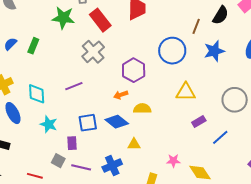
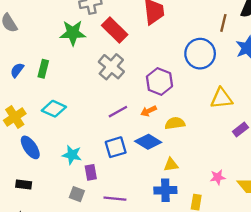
purple line: (74, 86) -> (118, 112), moved
cyan diamond: (37, 94) -> (54, 109), moved, turned -55
purple rectangle: (72, 143) -> (91, 172), moved
gray square: (58, 161) -> (77, 194), moved
blue cross: (112, 166) -> (165, 190), moved, turned 30

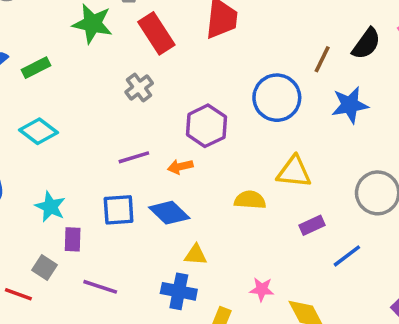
gray cross: (111, 67) -> (139, 88), size x0.7
green rectangle: (43, 69) -> (36, 68), turned 36
yellow semicircle: (175, 123) -> (250, 200), moved

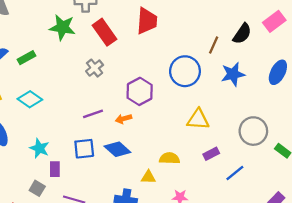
yellow semicircle: (250, 200) -> (169, 158), moved
yellow triangle: (196, 255) -> (148, 177), moved

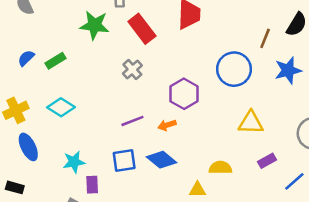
cyan star: (39, 148) -> (74, 162), turned -30

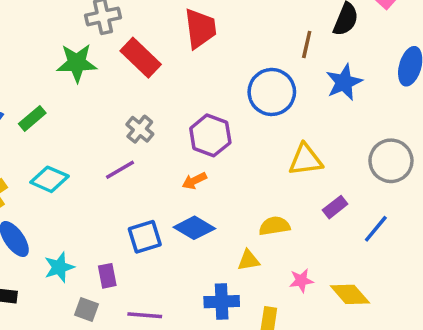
gray cross: (132, 69) -> (140, 129), moved
purple line: (132, 121) -> (120, 170), moved
cyan star: (74, 162) -> (59, 267), moved

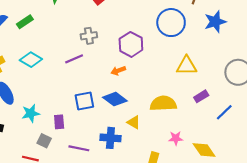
gray cross: (140, 129) -> (89, 36), turned 35
yellow semicircle: (274, 226) -> (163, 103), size x1.4
yellow triangle: (249, 260) -> (134, 122), moved, turned 32
blue cross: (222, 302) -> (110, 138), moved

